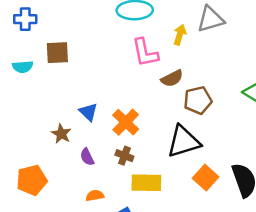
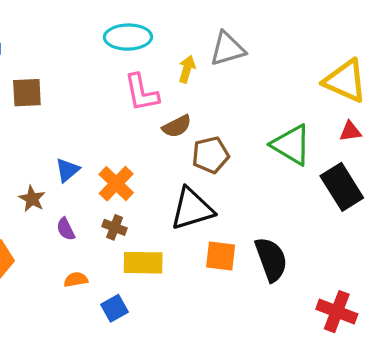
blue triangle: (88, 112) -> (67, 170), turned 36
orange square: (206, 178) -> (221, 256), turned -35

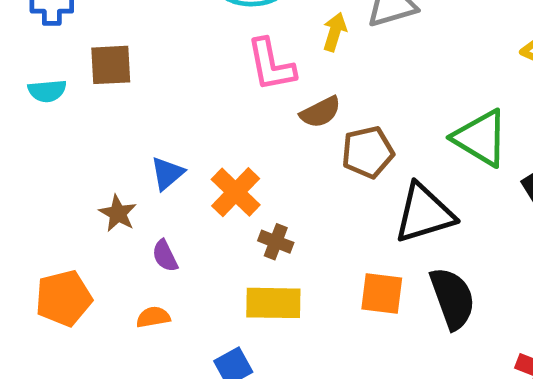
black triangle: (192, 209) -> (424, 213), moved
brown cross: (115, 227) -> (276, 242), moved
orange semicircle: (76, 280) -> (153, 317), moved

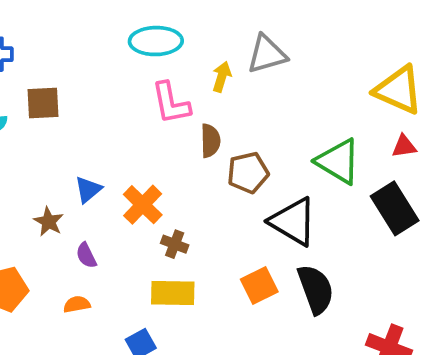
brown semicircle: (320, 112) -> (210, 141), turned -64
black triangle: (424, 213) -> (293, 222), turned 48
orange square: (382, 294) -> (259, 286), turned -33

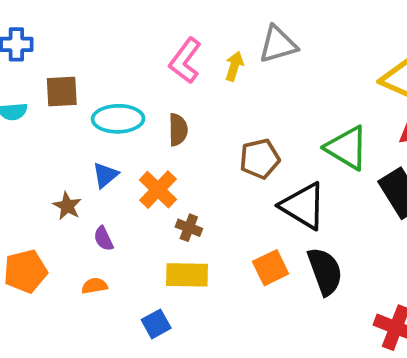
cyan ellipse: (156, 41) -> (118, 119), moved
pink L-shape: (171, 103) -> (185, 61), moved, turned 48
brown semicircle: (210, 141) -> (178, 130), moved

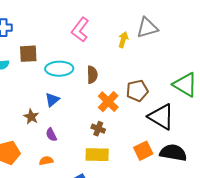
pink L-shape: (185, 61) -> (80, 30), moved
orange cross: (158, 190) -> (108, 102), moved
black semicircle: (325, 271) -> (173, 153), turned -60

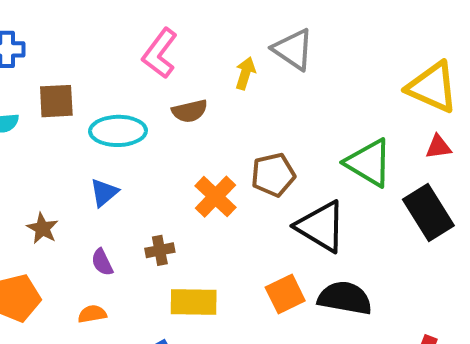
gray triangle: (147, 28) -> (293, 49), turned 50
brown semicircle: (92, 75) -> (190, 111), moved, turned 78
brown star: (31, 117) -> (42, 228), moved
brown cross: (98, 129) -> (160, 250), moved, turned -32

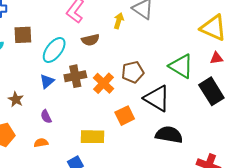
cyan ellipse: (118, 131) -> (54, 50), turned -52
brown cross: (160, 250) -> (75, 76), moved, size x1.5
orange square: (285, 294) -> (125, 116), moved

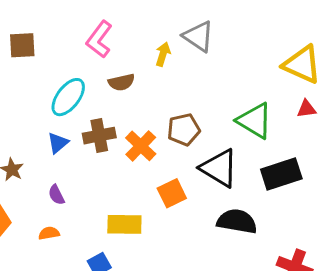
brown square: (23, 35) -> (22, 45), moved
black rectangle: (211, 91) -> (281, 174), moved, turned -76

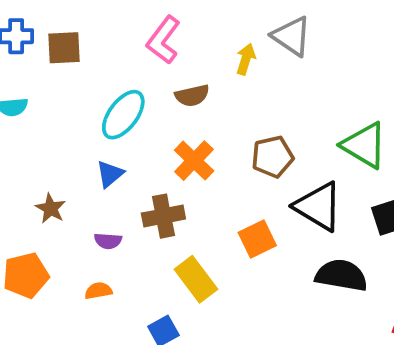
brown cross: (99, 136) -> (163, 216), moved
orange cross: (141, 146) -> (194, 161), moved
purple semicircle: (56, 195) -> (108, 241), turned -60
yellow rectangle: (124, 224) -> (196, 279), turned 52

